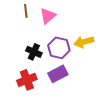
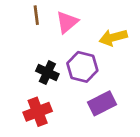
yellow arrow: (84, 42) -> (113, 38), moved
purple rectangle: (58, 74) -> (102, 103), moved

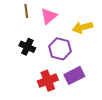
black cross: (47, 73) -> (27, 47), moved
red cross: (38, 112) -> (48, 81), moved

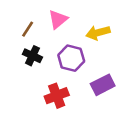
brown line: (26, 11) -> (28, 29), moved, turned 40
purple rectangle: (74, 75) -> (103, 85), moved

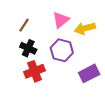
pink triangle: (58, 19) -> (61, 20), moved
red cross: (57, 96) -> (35, 71), moved

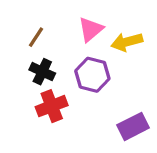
purple rectangle: (89, 73) -> (133, 126), moved

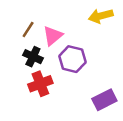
pink triangle: (91, 29) -> (53, 36), moved
yellow arrow: (127, 42) -> (101, 16), moved

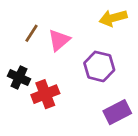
black cross: (33, 57) -> (19, 78), moved
purple hexagon: (72, 59) -> (99, 66), moved

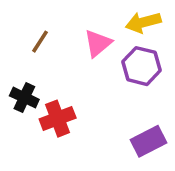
pink triangle: (59, 40) -> (98, 43), moved
purple hexagon: (99, 66) -> (141, 66), moved

